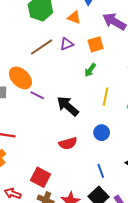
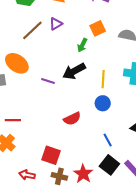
orange square: (96, 44) -> (98, 28), moved
purple line: (37, 95) -> (48, 81), moved
yellow line: (105, 97) -> (103, 79), moved
black arrow: (68, 106) -> (74, 71), moved, turned -60

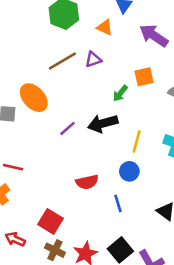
purple line: (48, 81) -> (68, 128), turned -72
blue line: (108, 140) -> (118, 203), moved

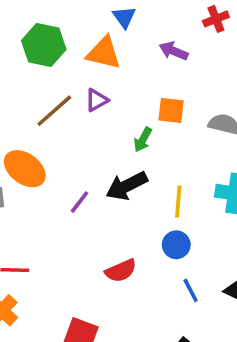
orange triangle: (105, 27) -> (104, 53), size x1.5
purple arrow: (154, 36) -> (174, 51), size x0.7
orange square: (144, 77) -> (171, 110), turned 30
blue line: (118, 203) -> (191, 290), moved

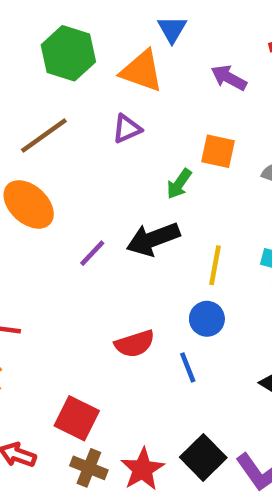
brown line: (54, 111) -> (44, 135), moved
blue line: (191, 290) -> (188, 367), moved

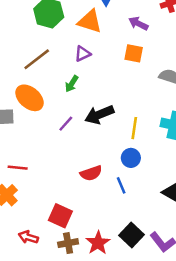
orange square: (218, 151) -> (134, 53), moved
green arrow: (179, 184) -> (72, 84), moved
brown cross: (89, 468) -> (68, 243), turned -30

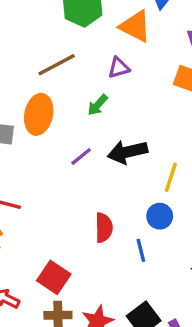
orange ellipse: (30, 98) -> (39, 114), turned 52
red semicircle: (91, 173) -> (104, 228), turned -80

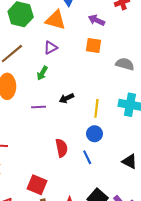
black arrow: (127, 152) -> (67, 98), size x0.6
purple line: (81, 157) -> (39, 107), turned 48

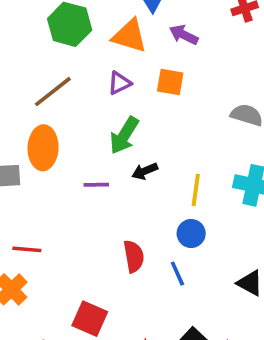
purple arrow: (97, 20) -> (184, 35), moved
orange square: (94, 46) -> (170, 82), moved
green arrow: (42, 73) -> (124, 135), moved, size x1.5

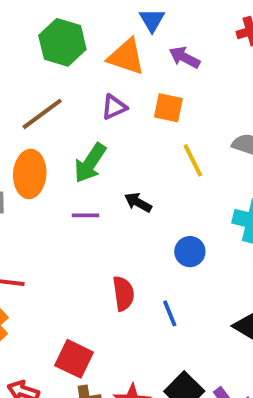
green arrow: (124, 135) -> (90, 163), moved
black arrow: (145, 171) -> (138, 202), turned 50
yellow line: (196, 190) -> (193, 160), moved, turned -36
blue circle: (191, 234) -> (190, 252), moved

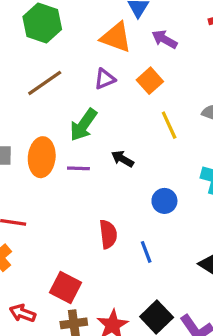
green hexagon: (62, 42) -> (42, 23), moved
orange square: (168, 108) -> (150, 81), turned 35
orange ellipse: (30, 174) -> (42, 157), moved

